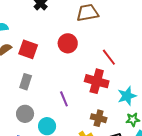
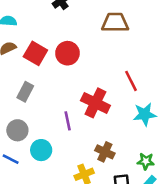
red circle: (68, 43) -> (67, 53), moved
red cross: (97, 81) -> (95, 103), moved
cyan star: (127, 96) -> (145, 114), moved

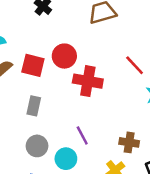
red cross: (95, 103) -> (88, 81), moved
purple line: (68, 121) -> (82, 135), moved

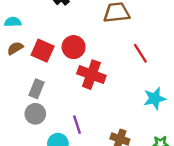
red line: (135, 65) -> (140, 53), moved
gray circle: (37, 146) -> (35, 114), moved

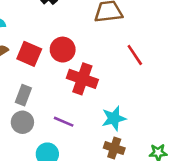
cyan star: (155, 99) -> (114, 118), moved
purple line: (77, 125) -> (64, 122), moved, turned -48

